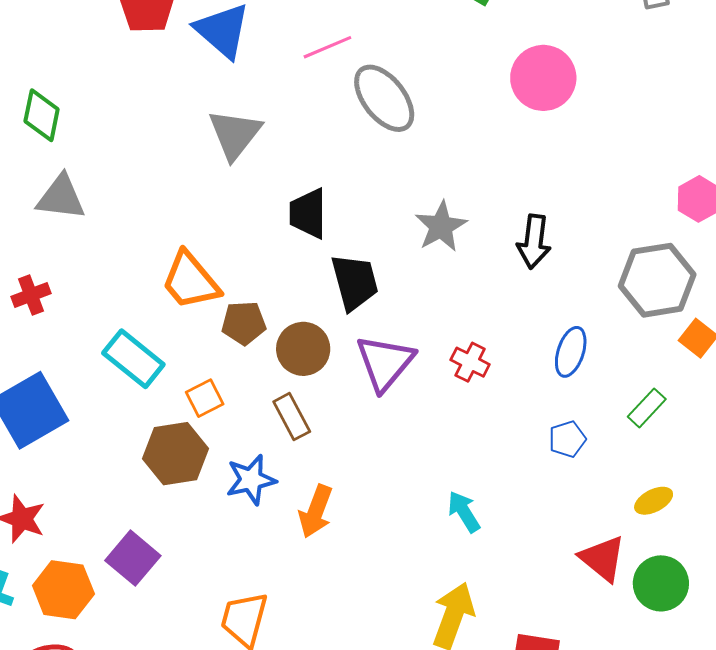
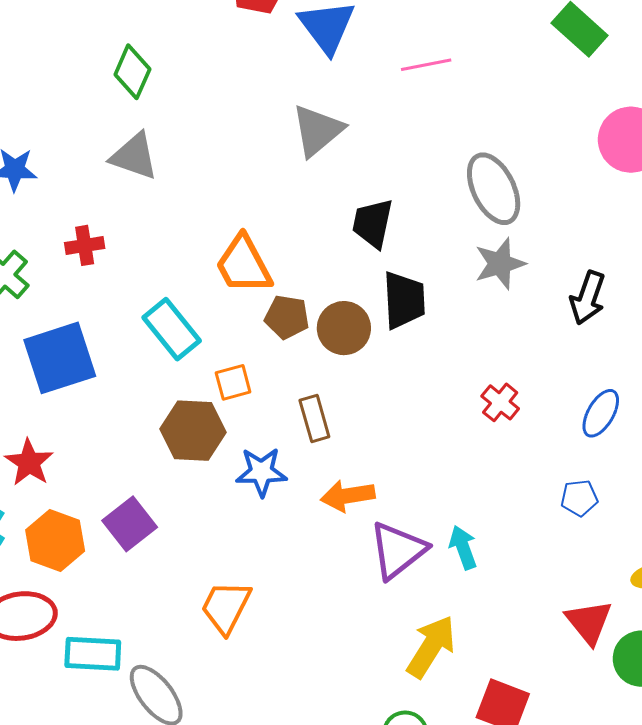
gray ellipse: (384, 98) -> (494, 189), moved
brown circle: (303, 349) -> (344, 328), moved
purple triangle: (385, 363) -> (398, 550), moved
orange arrow: (316, 511) -> (348, 496), moved, turned 48

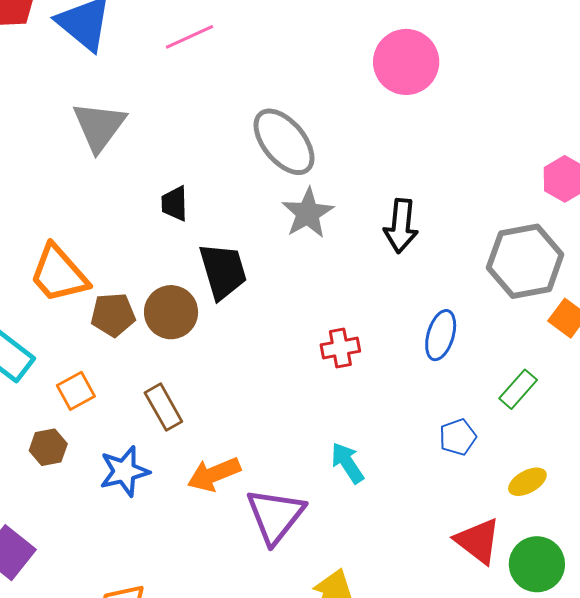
black trapezoid: (373, 223) -> (175, 204), size x0.7
red cross: (500, 402) -> (340, 348), turned -36
brown hexagon: (193, 431) -> (48, 447), size x0.6
blue pentagon: (579, 498) -> (458, 437), moved
cyan arrow: (463, 547) -> (347, 463), moved

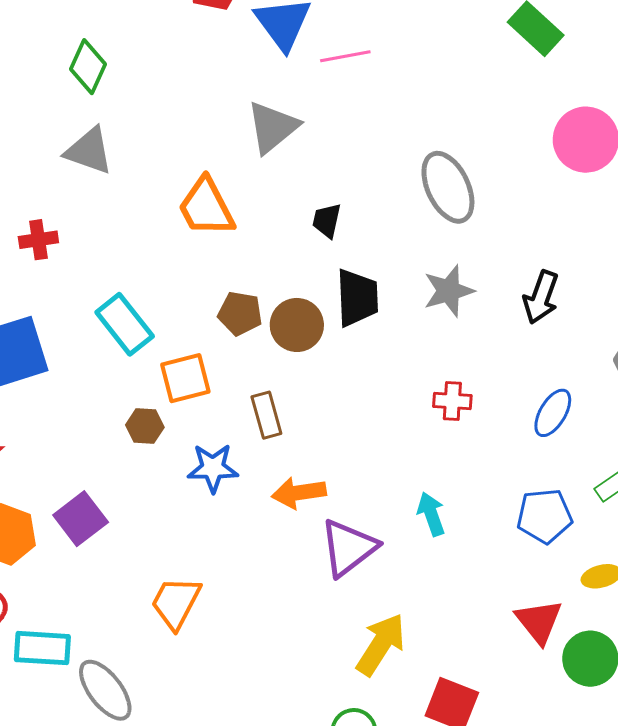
pink line: (189, 37) -> (345, 56), moved
gray star: (308, 213) -> (449, 291), moved
orange trapezoid: (59, 274) -> (206, 207), moved
orange square: (76, 391) -> (185, 378), size x1.4
blue pentagon: (458, 437) -> (544, 516), size x1.5

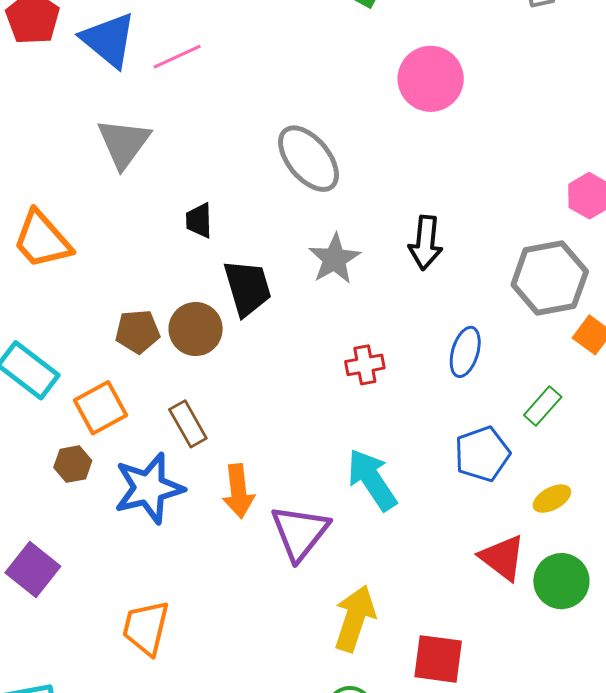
orange trapezoid: (206, 207) -> (42, 240), moved
blue star: (213, 468) -> (149, 488), size x1.4
orange arrow: (299, 493) -> (238, 491), turned -74
cyan arrow: (431, 514) -> (372, 480), size x1.5

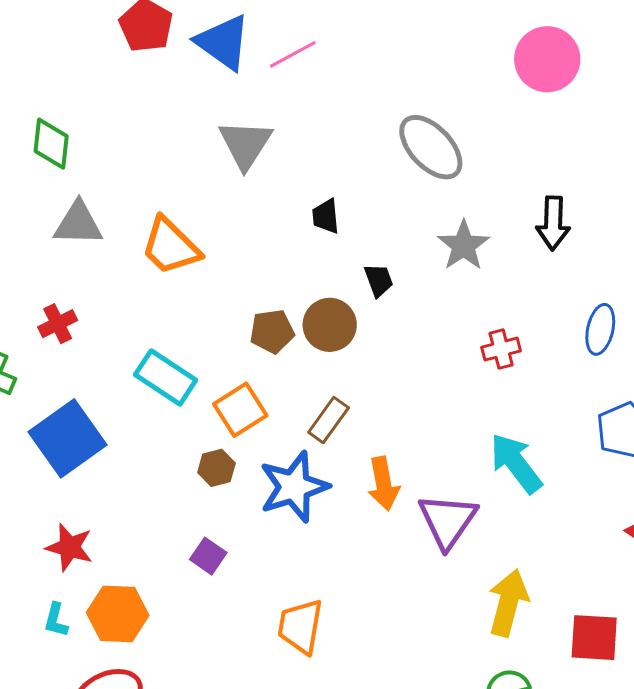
black trapezoid: (247, 288) -> (379, 280), size x0.6
brown rectangle: (188, 424) -> (329, 420), turned 69
purple square: (33, 570) -> (208, 556), moved, size x0.7

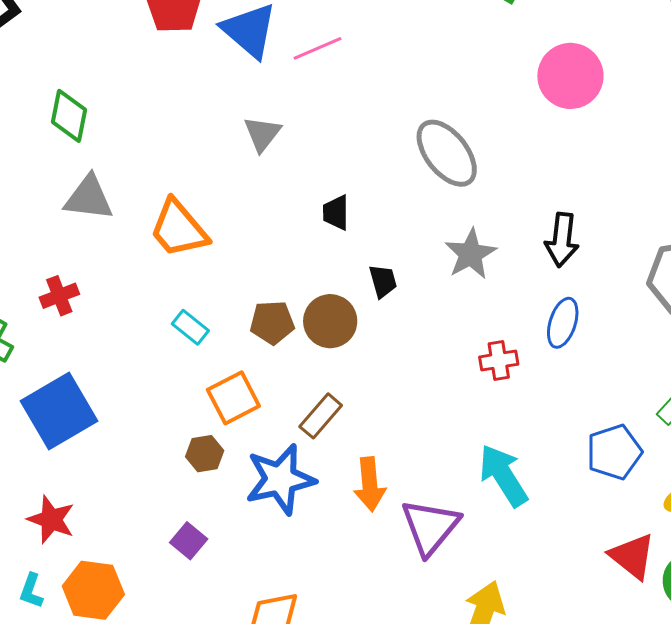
gray triangle: (245, 144) -> (262, 134), size x0.7
blue ellipse: (600, 329) -> (563, 323), moved
cyan rectangle: (166, 377) -> (190, 327), moved, size x0.6

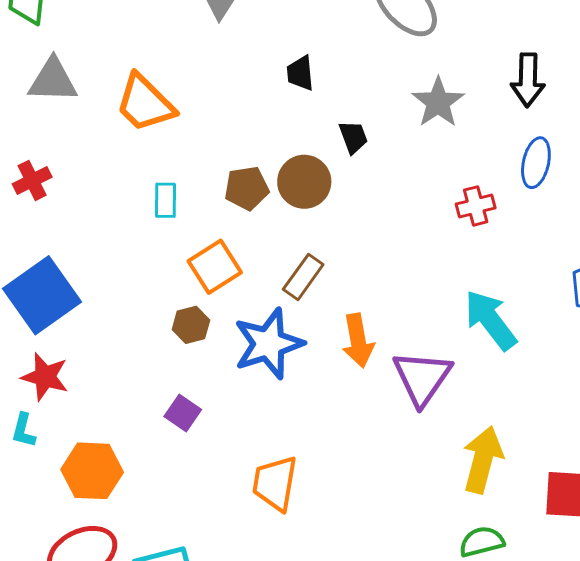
cyan rectangle: (190, 327) -> (165, 200), turned 57
red star: (51, 520) -> (45, 377), moved
cyan L-shape: (31, 591) -> (24, 430), moved

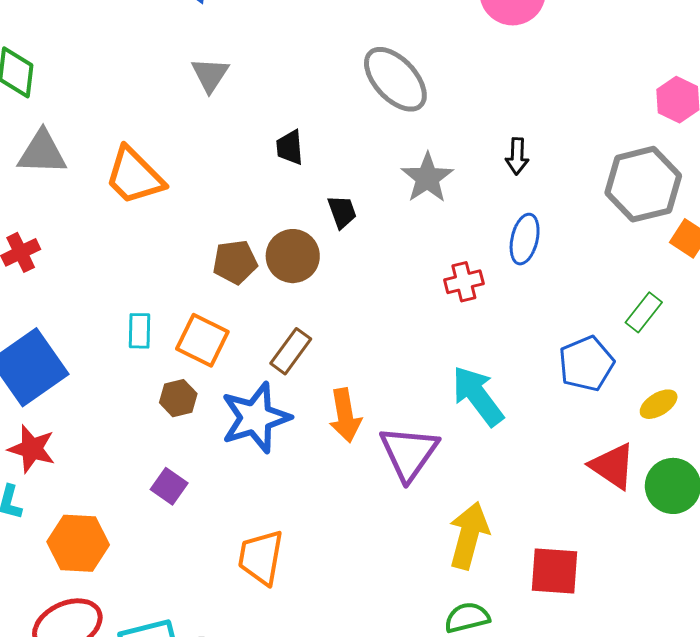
black arrow: (528, 80) -> (517, 156), size x0.7
cyan rectangle: (165, 200) -> (140, 331), moved
orange square: (215, 267) -> (202, 340), turned -32

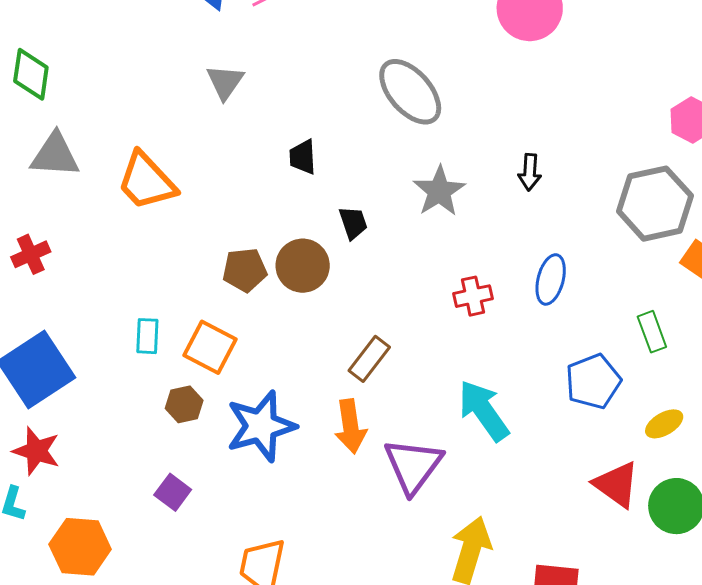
blue ellipse: (525, 239) -> (551, 279), moved
green rectangle: (644, 312) -> (652, 332), turned -60
brown rectangle: (291, 351) -> (369, 359), moved

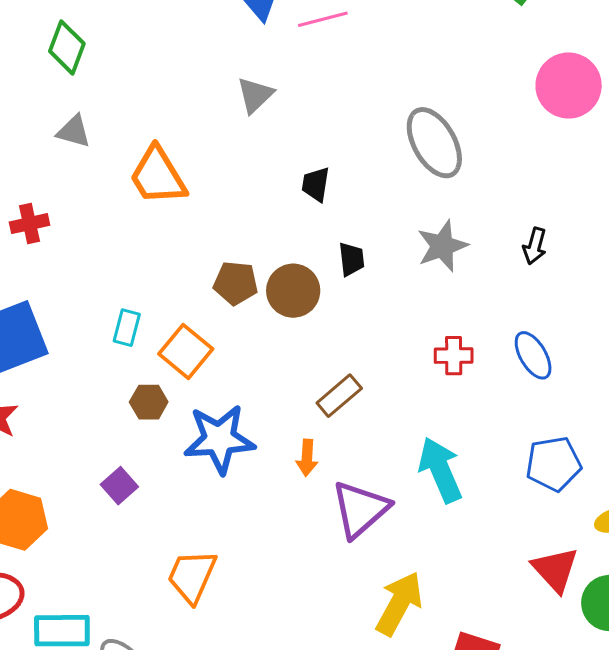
gray triangle: (55, 155) -> (74, 131), size x0.7
blue ellipse: (551, 279) -> (533, 355), turned -57
orange arrow: (351, 426) -> (307, 458), size x0.7

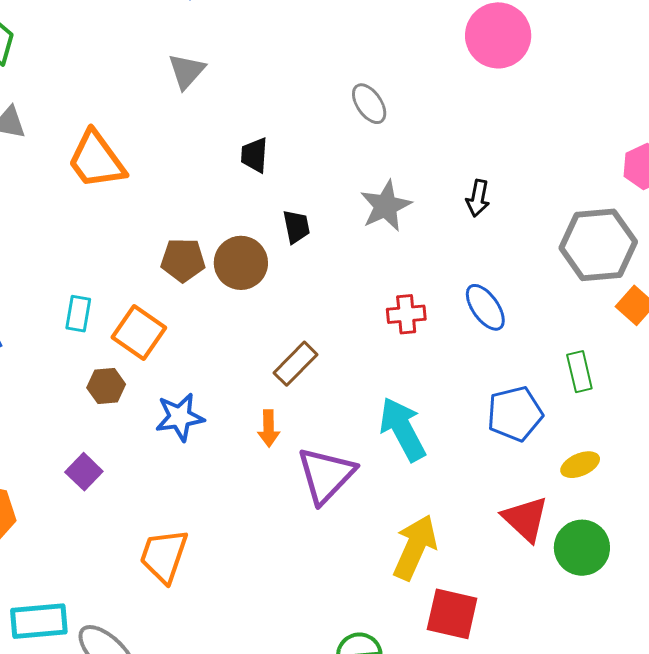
gray ellipse: (434, 143) -> (369, 104), size x0.6
blue star: (219, 439) -> (180, 417), size x0.7
yellow arrow: (399, 603) -> (415, 547), moved

